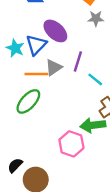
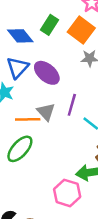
blue triangle: (36, 45) -> (18, 67), moved
gray triangle: (54, 67) -> (46, 112), turned -36

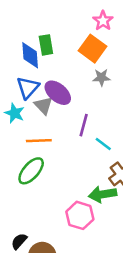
green rectangle: (49, 25) -> (46, 45), moved, turned -42
blue diamond: (20, 36) -> (30, 55), turned 36
gray triangle: (46, 112) -> (43, 106), moved

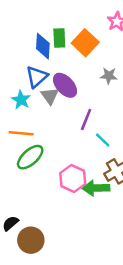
orange square: (93, 49) -> (85, 43), moved
orange line: (39, 141) -> (21, 133), moved
pink hexagon: (80, 215) -> (73, 179), moved

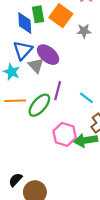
gray star: (109, 76) -> (84, 31), moved
purple line: (86, 120) -> (58, 91), moved
green ellipse: (30, 157) -> (39, 105), moved

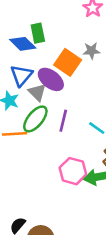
orange square: (61, 16) -> (68, 62), moved
blue diamond: (25, 23) -> (23, 44), turned -40
green ellipse: (39, 105) -> (35, 119), moved

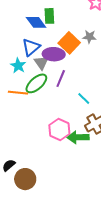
purple ellipse: (51, 79) -> (54, 54), turned -45
purple line: (63, 121) -> (61, 79), moved

